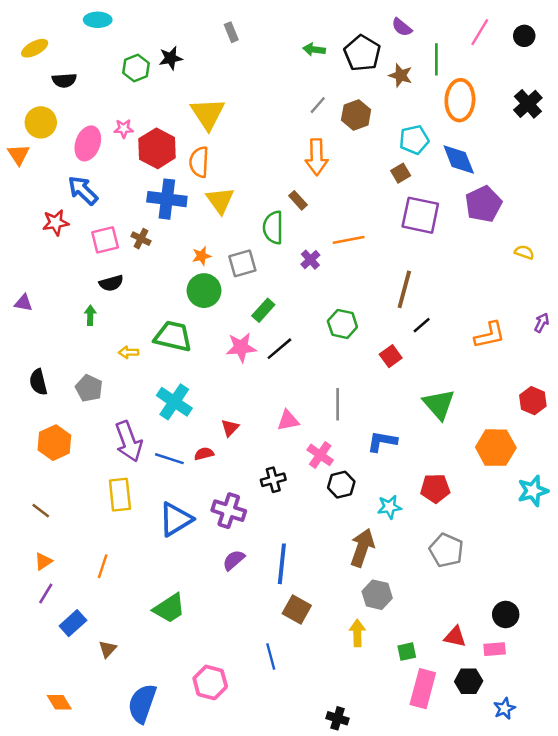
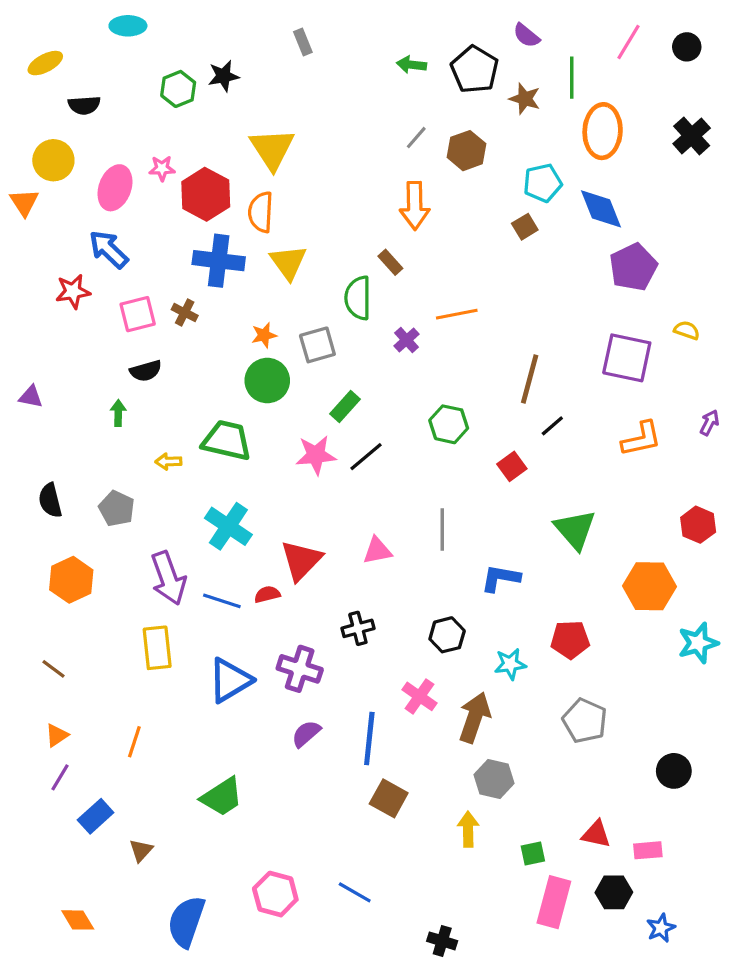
purple square: (420, 215) -> (627, 358), moved
red triangle: (230, 428) -> (301, 560), size x1.8
pink cross: (320, 455) -> (420, 696), moved
black circle: (506, 614) -> (674, 771), moved
blue line: (271, 657) -> (355, 892), moved, turned -45

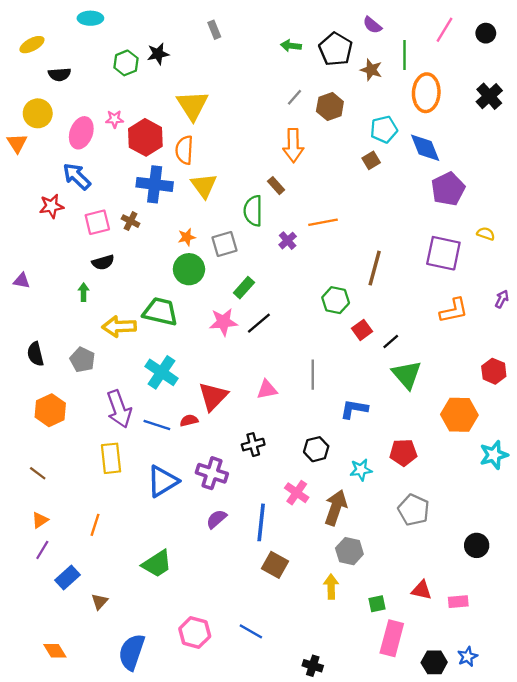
green hexagon: (449, 424) -> (336, 300), moved
black line: (552, 426) -> (391, 341), moved
yellow arrow: (168, 462) -> (119, 327), size x1.8
black hexagon: (614, 892) -> (434, 662), moved

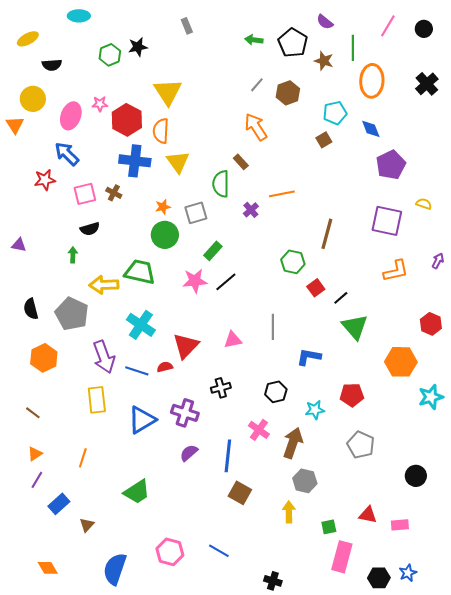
orange arrow: (293, 145) -> (256, 127), turned 148
blue diamond: (425, 148) -> (371, 129), size x0.7
gray pentagon: (82, 360) -> (72, 314), size x1.5

